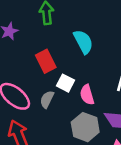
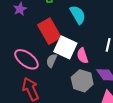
red rectangle: (46, 61) -> (49, 31), size x1.4
white square: (66, 83) -> (65, 47), size x1.6

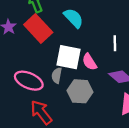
red rectangle: (49, 31) -> (38, 28), moved
gray hexagon: (82, 81) -> (80, 91), moved

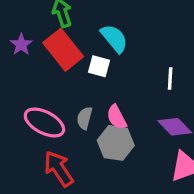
white square: (68, 57) -> (99, 66), moved, size x0.6
pink semicircle: (89, 62) -> (117, 117), moved

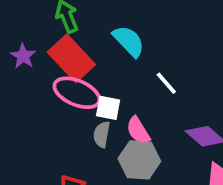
white square: (99, 66) -> (108, 108), moved
white line: (170, 79) -> (166, 83), moved, turned -40
pink ellipse: (44, 123) -> (77, 93), moved

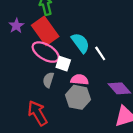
cyan semicircle: (129, 41) -> (80, 43), moved
pink semicircle: (138, 131) -> (80, 80), turned 120
gray semicircle: (102, 134) -> (48, 80), moved

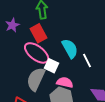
red rectangle: (45, 31) -> (38, 33), size x0.7
gray semicircle: (48, 80) -> (36, 79), size x1.6

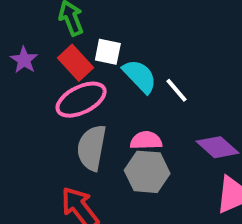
pink ellipse: (37, 53) -> (81, 100), turned -50
white square: (52, 66) -> (108, 52), moved

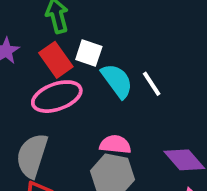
white line: (177, 90) -> (152, 84), moved
gray semicircle: (92, 148) -> (32, 156), moved

